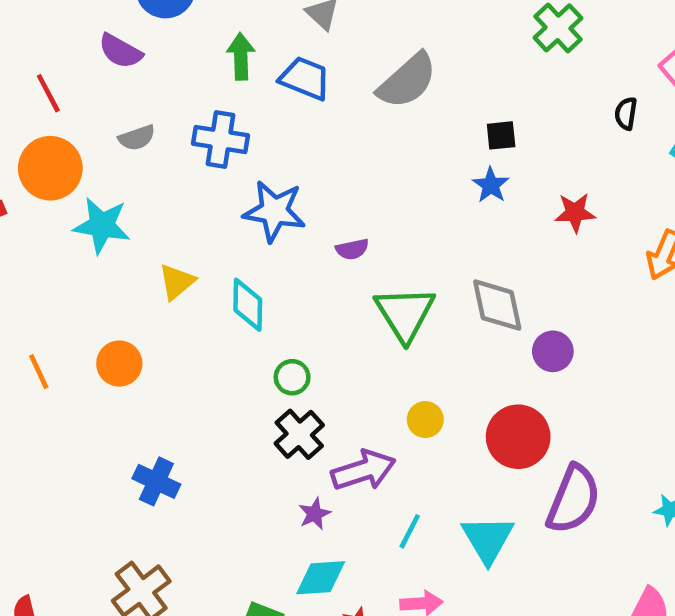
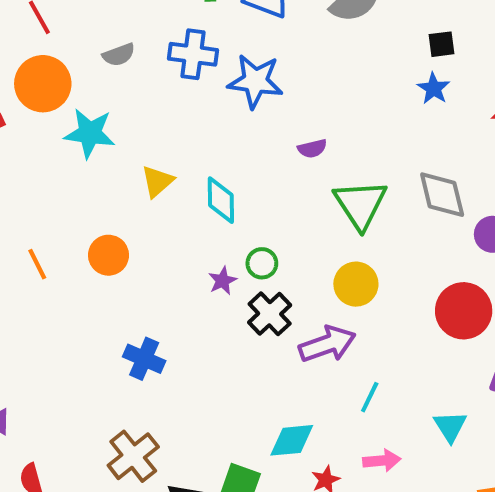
blue star: (274, 211) -> (255, 81), moved
yellow circle: (425, 420) -> (356, 284), moved, size x1.4
purple star: (315, 514) -> (223, 281), moved
cyan triangle: (488, 539) -> (450, 426), moved, size x0.7

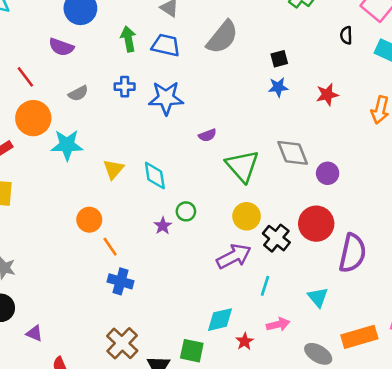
blue cross: (193, 54) -> (125, 87), size x0.7
blue star: (434, 88) -> (278, 87), turned -30
orange line: (37, 264) -> (110, 247), moved
black cross: (270, 314) -> (276, 238), moved

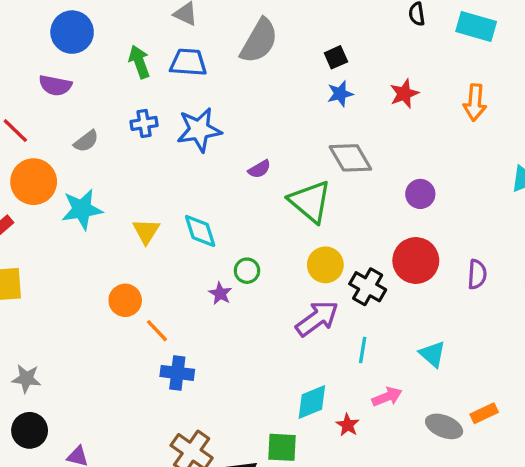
gray diamond: (293, 153) -> (350, 158), moved
purple semicircle: (352, 253) -> (477, 274), moved, size x0.6
orange rectangle: (359, 337) -> (484, 413), moved, size x0.6

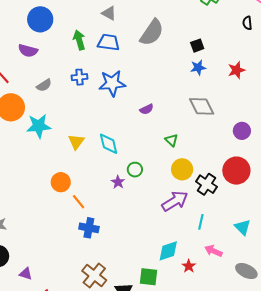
green triangle: (310, 201) -> (171, 140), moved, size x0.5
pink arrow: (387, 397) -> (213, 251), turned -138

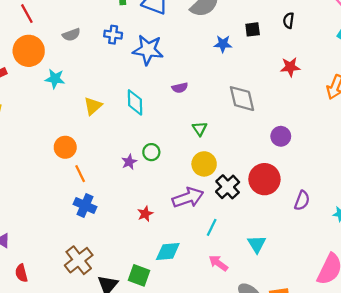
black semicircle: (247, 23) -> (289, 20), moved
blue star: (198, 68) -> (223, 44), moved
cyan star: (39, 126) -> (55, 79), size x0.7
cyan diamond: (109, 144) -> (135, 102), moved
red star: (189, 266) -> (145, 214), moved

